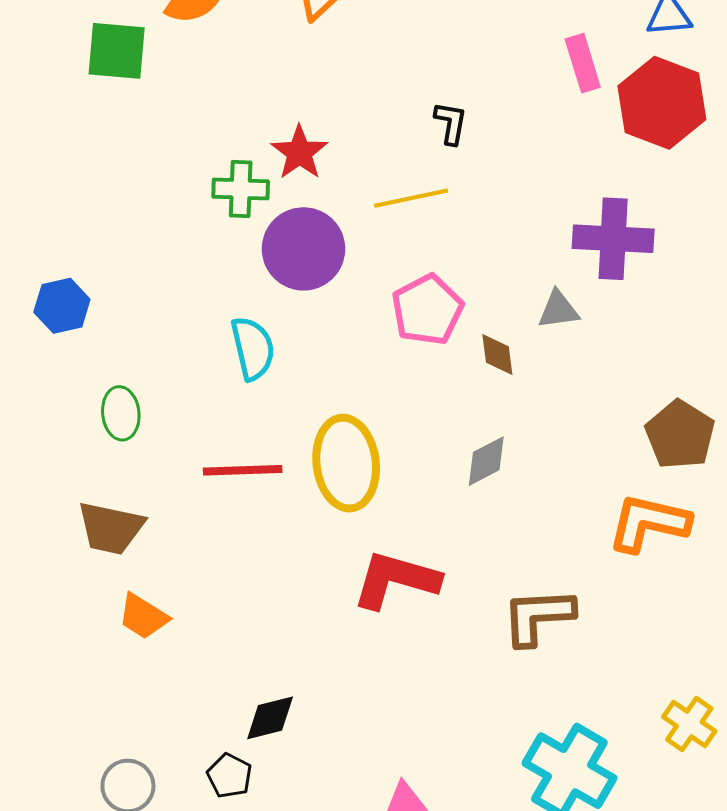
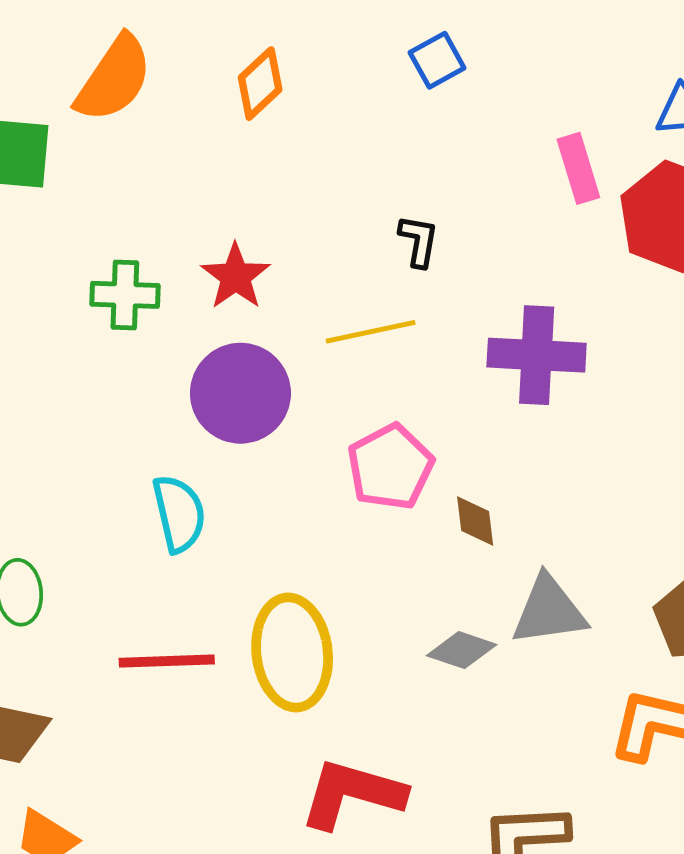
green cross: (241, 189) -> (125, 295), moved
purple cross: (613, 239) -> (537, 355), moved
gray triangle: (558, 310) -> (549, 611), moved, size x1.5
gray diamond: (486, 461) -> (462, 650), turned 46

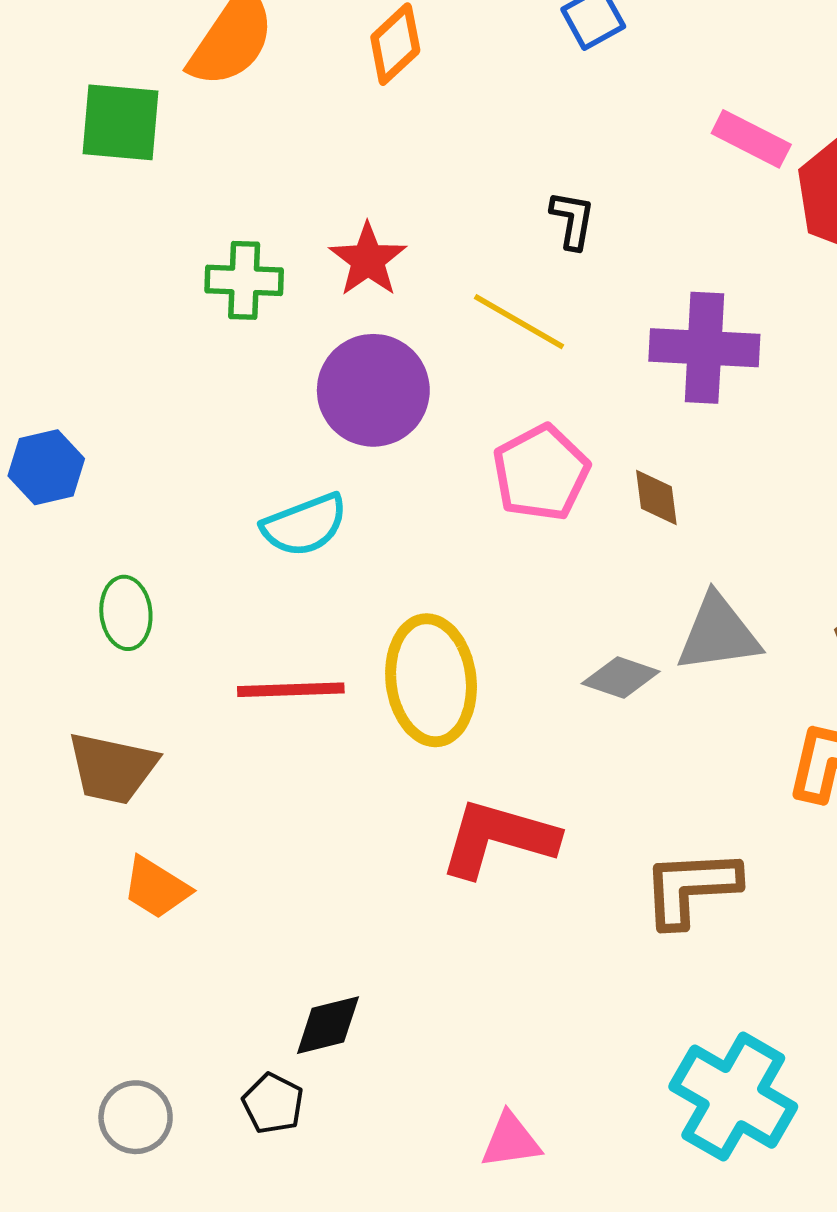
pink rectangle: (578, 168) -> (751, 139), turned -46
yellow line: (371, 332) -> (519, 322), turned 42
cyan semicircle: (179, 514) -> (305, 525), turned 82
brown diamond: (475, 521) -> (656, 497), moved

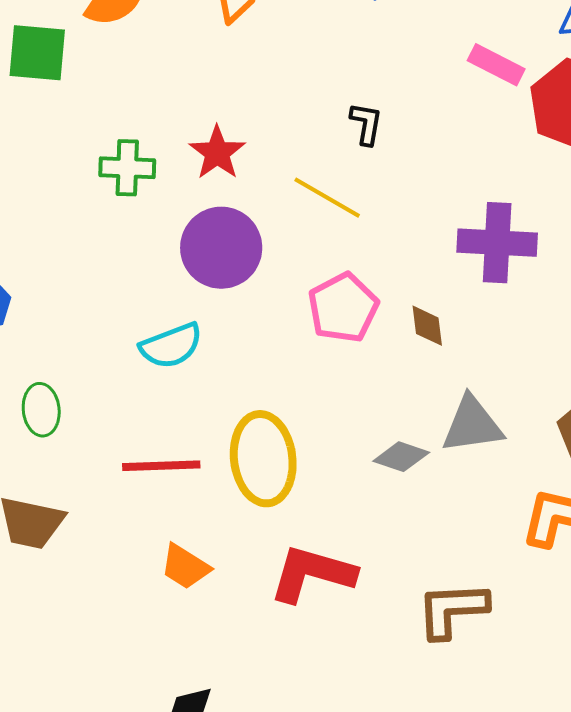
purple cross: (704, 348) -> (497, 243), moved
orange trapezoid: (156, 888) -> (185, 567), moved

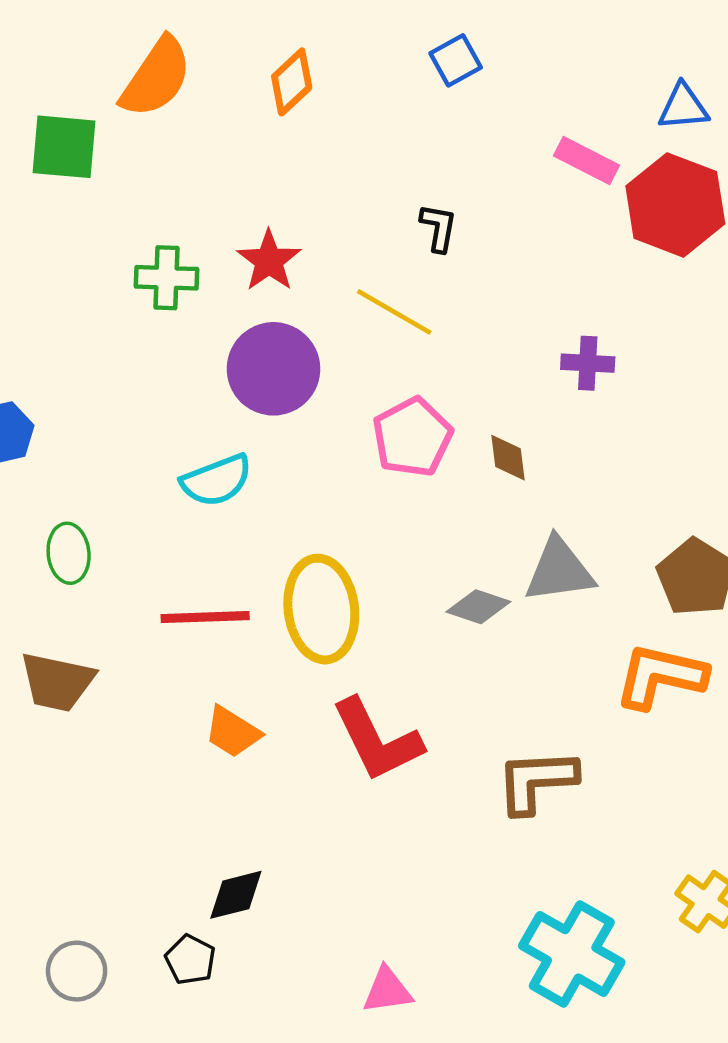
purple cross: (497, 243) -> (588, 363), size x0.6
red L-shape: (312, 574) -> (377, 740), turned -132

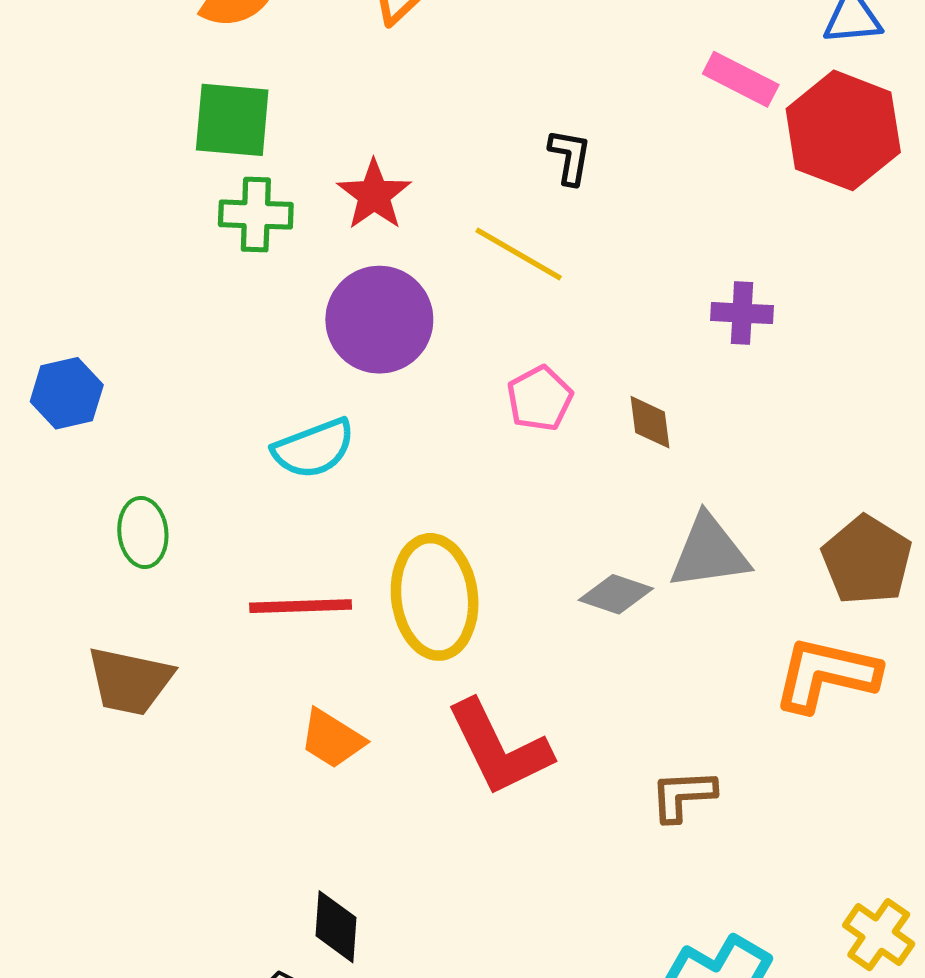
green square: (64, 147) -> (232, 120), moved
pink pentagon: (412, 437) -> (540, 398), size x0.7
brown L-shape: (536, 781) -> (683, 795), size x0.7
black diamond: (236, 895) -> (336, 927), turned -72

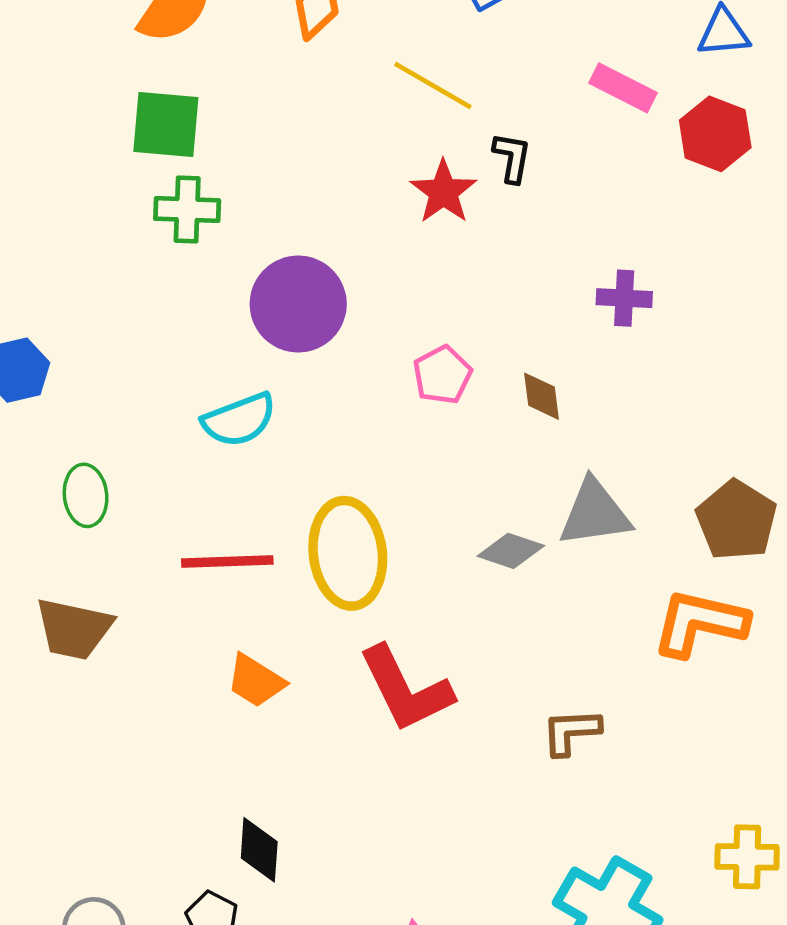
red hexagon: (843, 130) -> (715, 134), size x0.7
black L-shape: (570, 157) -> (512, 158), moved
red star: (374, 195) -> (443, 192), moved
yellow line: (519, 254) -> (433, 85), moved
yellow cross: (879, 935) -> (747, 857), turned -34

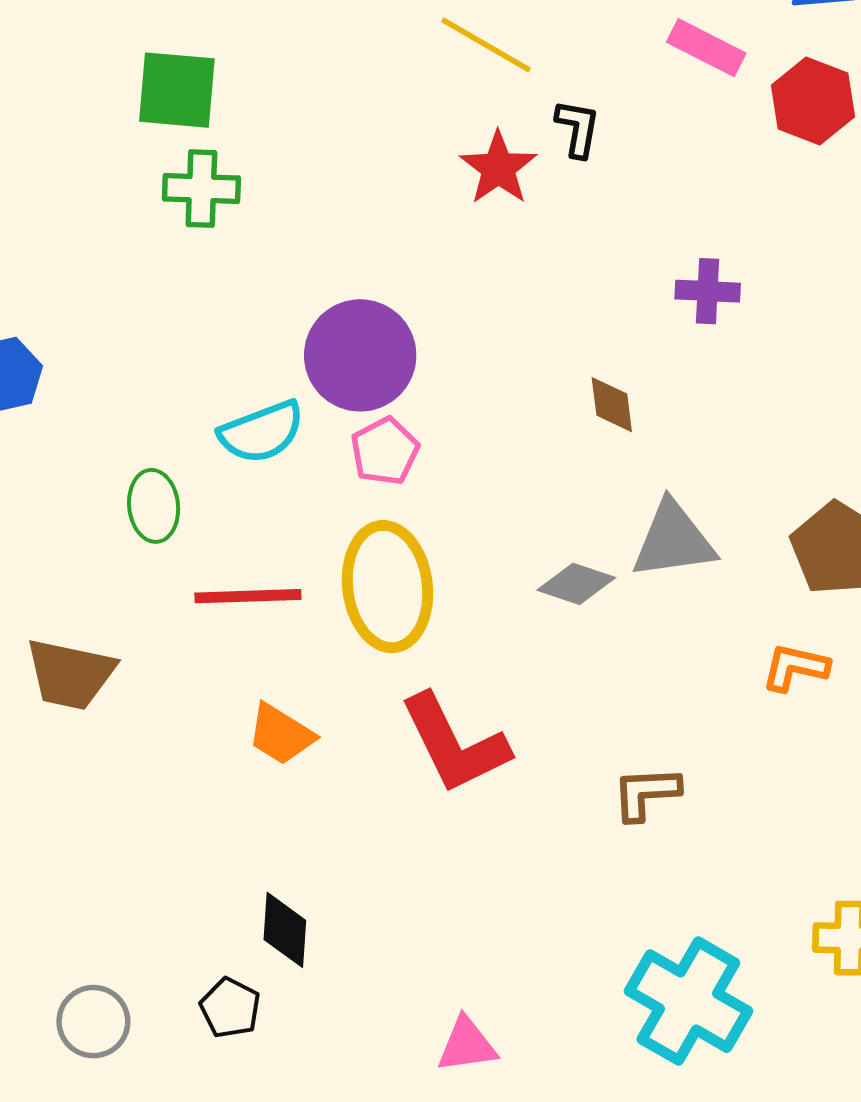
purple circle: (298, 304) -> (360, 355), moved
pink pentagon: (442, 375) -> (385, 451), moved
green ellipse: (86, 495) -> (154, 506), moved
orange L-shape: (700, 623) -> (795, 667), size x0.6

